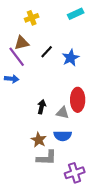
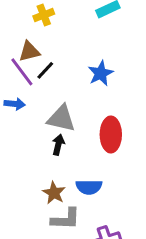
black line: (47, 52) -> (45, 70), moved
gray triangle: (63, 113) -> (61, 118), moved, size x1.5

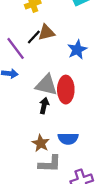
brown triangle: (29, 51) -> (46, 32), moved
black line: (45, 70) -> (34, 37), moved
red ellipse: (111, 135) -> (66, 90), moved

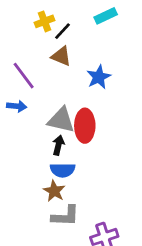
brown triangle: (46, 32) -> (61, 56), turned 36
black line: (34, 37) -> (63, 31), moved
blue semicircle: (68, 139) -> (63, 170), moved

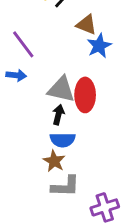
brown triangle: (61, 56) -> (86, 25), moved

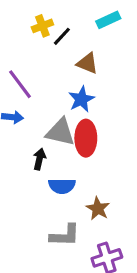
blue star: (99, 46) -> (81, 99), moved
black arrow: (58, 115) -> (39, 159), moved
brown star: (54, 161) -> (98, 208), moved

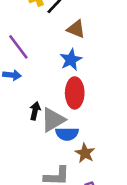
gray triangle: (60, 132) -> (53, 120), moved, turned -44
blue semicircle: (62, 186) -> (67, 134), moved

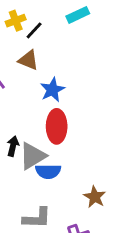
brown triangle: (76, 29) -> (28, 60), moved
brown star: (85, 153) -> (95, 197), moved

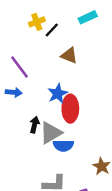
brown triangle: (28, 60) -> (69, 55), moved
blue star: (52, 90) -> (58, 94), moved

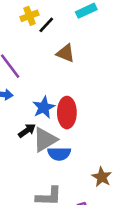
blue star: (58, 94) -> (44, 107), moved
black arrow: (35, 125) -> (27, 131), turned 42

